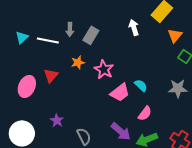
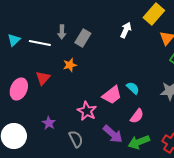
white arrow: (134, 27) -> (126, 30), turned 42
pink star: (104, 69) -> (87, 111), moved

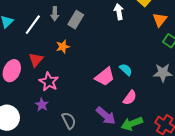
white arrow: (126, 30) -> (119, 12), turned -35
white line: (40, 43) -> (33, 25), turned -65
pink star: (87, 111) -> (49, 82), moved

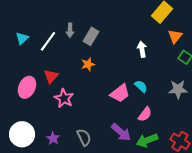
white arrow: (119, 12) -> (142, 49), moved
orange star: (63, 47) -> (88, 64), moved
purple star: (42, 105) -> (53, 138), moved

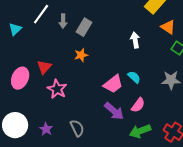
orange triangle: (175, 36) -> (168, 27), turned -35
white line: (48, 41) -> (41, 14), moved
purple arrow: (121, 132) -> (114, 111), moved

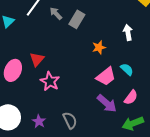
gray arrow: (63, 21) -> (56, 13), turned 136
orange star: (81, 55) -> (99, 47), moved

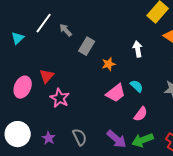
gray rectangle: (77, 19) -> (87, 46), moved
purple arrow: (107, 103) -> (117, 139), moved

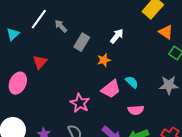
white arrow: (138, 49) -> (117, 36), moved, turned 49
red triangle: (47, 76) -> (40, 62), moved
pink star: (60, 98) -> (80, 103), moved
pink semicircle: (141, 114) -> (136, 110), turned 49

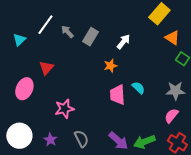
gray rectangle: (82, 42) -> (90, 37), moved
pink trapezoid: (111, 89) -> (117, 95), turned 125
pink star: (80, 103) -> (64, 109), moved, turned 30
pink semicircle: (136, 110) -> (171, 116), moved, turned 133

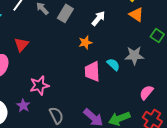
orange triangle: (172, 38) -> (136, 14), moved
gray star: (175, 91) -> (134, 55), moved
purple star: (50, 140) -> (23, 105), moved

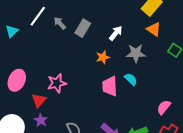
red triangle: (21, 44) -> (39, 100), moved
gray star: (134, 55) -> (136, 53), moved
pink star: (39, 85) -> (57, 83), moved

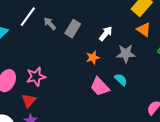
pink star: (57, 83) -> (36, 77), moved
pink trapezoid: (110, 86) -> (100, 87), turned -40

